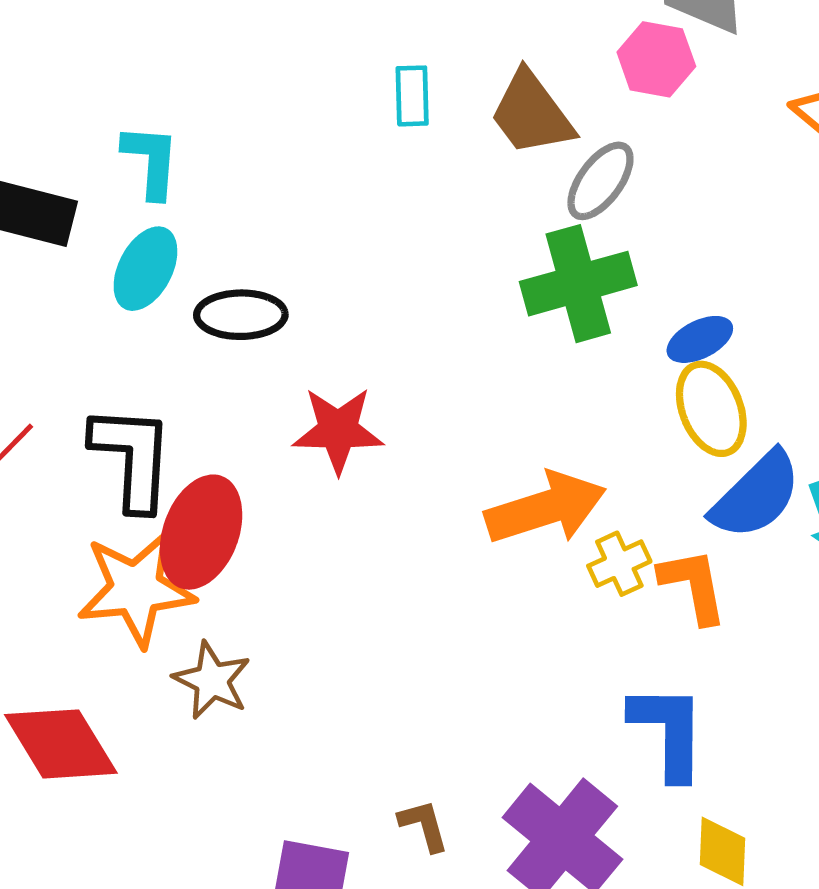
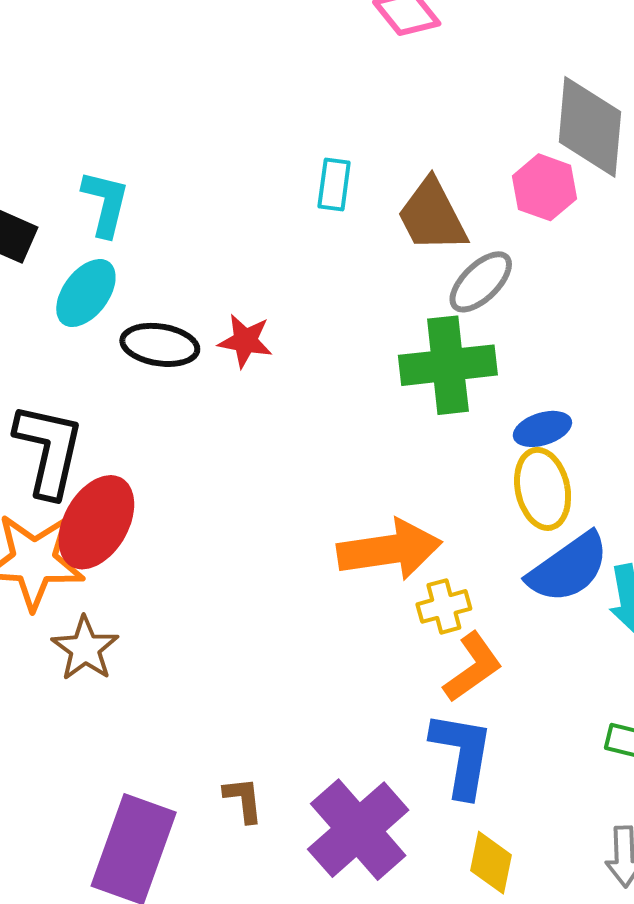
red star: (338, 430) -> (245, 341), moved, size x0.7
orange L-shape: (693, 586) -> (473, 667), moved, turned 56

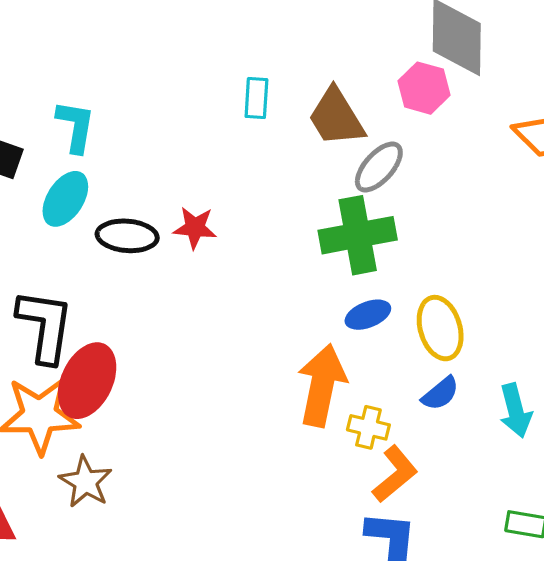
blue ellipse: (542, 429) -> (368, 315), moved
orange arrow: (389, 550) -> (322, 385), turned -66
blue semicircle: (568, 568) -> (440, 393), moved, size x0.6
yellow cross: (444, 606) -> (368, 427), turned 33

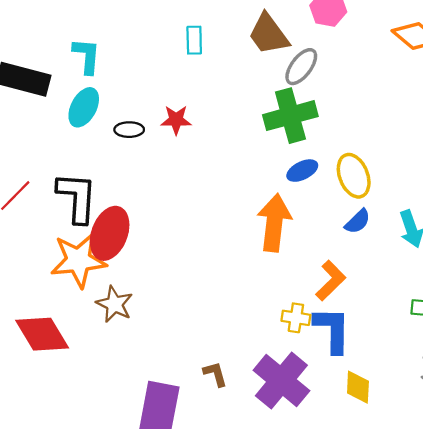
cyan rectangle: (256, 98) -> (194, 40), moved
black ellipse: (127, 236) -> (129, 130), size x0.7
yellow cross: (368, 427) -> (296, 318), moved

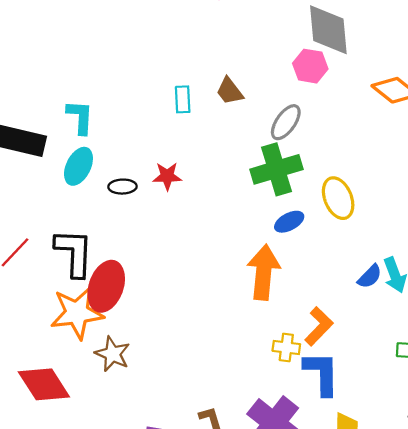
brown trapezoid: (269, 34) -> (230, 91), moved, size x0.7
yellow ellipse: (354, 176) -> (338, 198), moved
blue semicircle: (358, 221) -> (370, 276), moved
yellow cross: (296, 318) -> (286, 348), moved

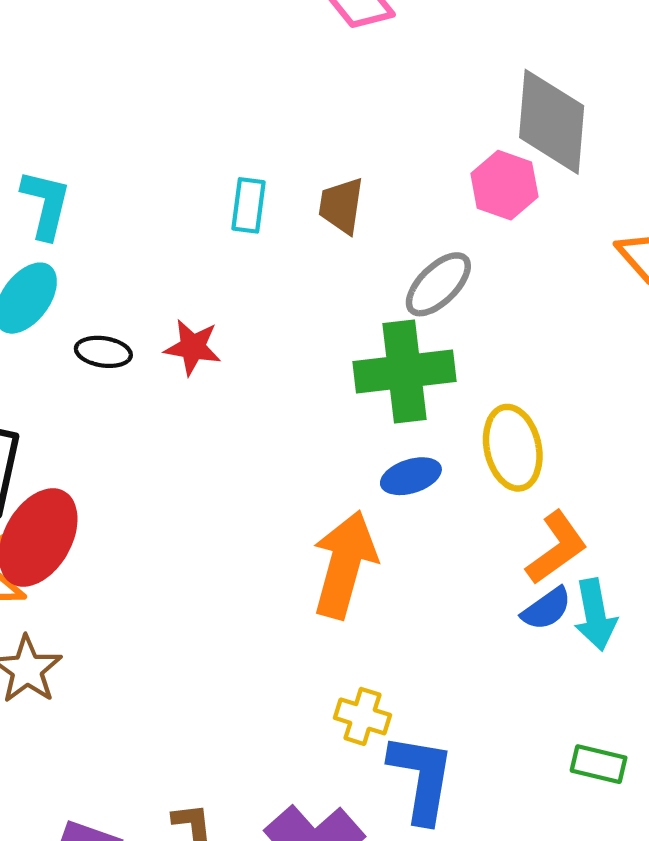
brown trapezoid: (230, 91) -> (341, 206), turned 36
orange L-shape: (319, 326) -> (557, 548), moved

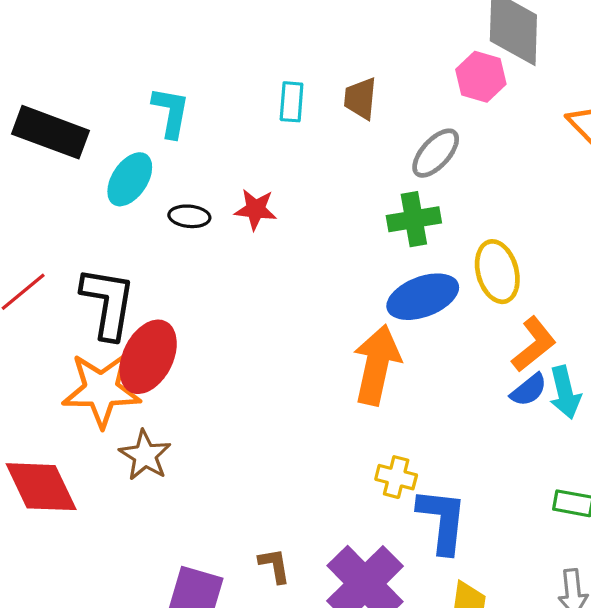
cyan L-shape: (46, 204) -> (171, 112), moved
green cross: (404, 372) -> (414, 219), size x0.7
blue ellipse: (411, 476) -> (423, 297), size x1.6

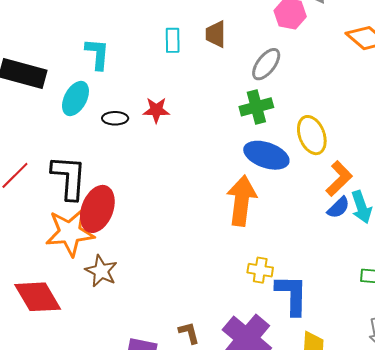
blue ellipse: (423, 297) -> (266, 155), turned 45

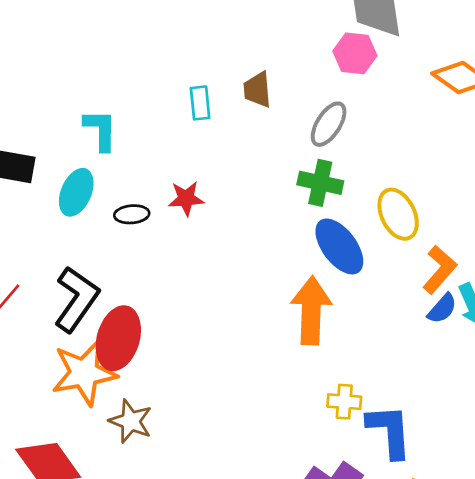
green cross: (256, 107) -> (320, 183), turned 32
blue ellipse: (266, 155) -> (339, 246), turned 39
black L-shape: (69, 177) -> (77, 299), turned 36

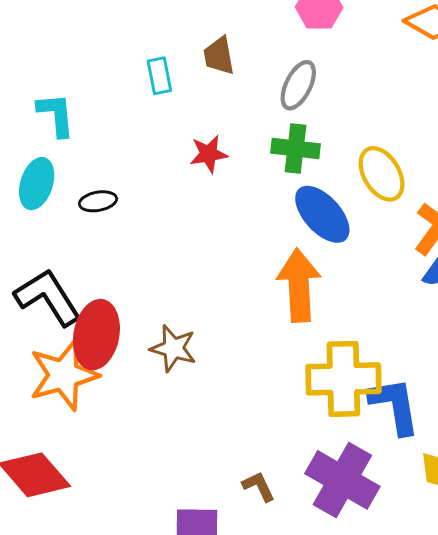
red star: (186, 199) -> (209, 154), moved
black L-shape: (77, 299) -> (48, 297), turned -62
yellow cross: (344, 402) -> (343, 379), size x2.0
brown star: (131, 421) -> (173, 348), moved

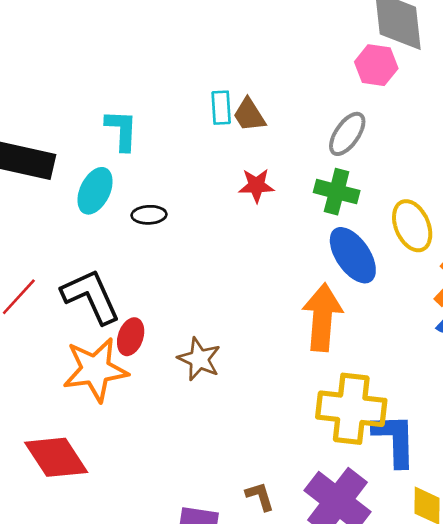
brown trapezoid: (219, 56) -> (249, 115), moved, turned -30
red ellipse: (96, 335) -> (131, 337), size x0.6

